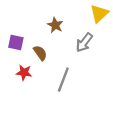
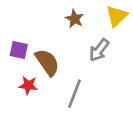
brown star: (55, 25) -> (75, 19), moved
brown semicircle: (40, 53) -> (47, 62), size x1.5

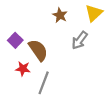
purple square: (19, 50) -> (15, 40), turned 32
gray line: (75, 94) -> (44, 83), moved

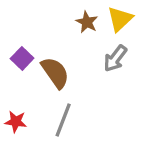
yellow triangle: (94, 13) -> (120, 19), moved
red star: (23, 69) -> (16, 122), moved

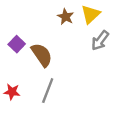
gray arrow: (115, 58) -> (100, 41), moved

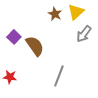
gray line: (48, 91) -> (59, 76), moved

